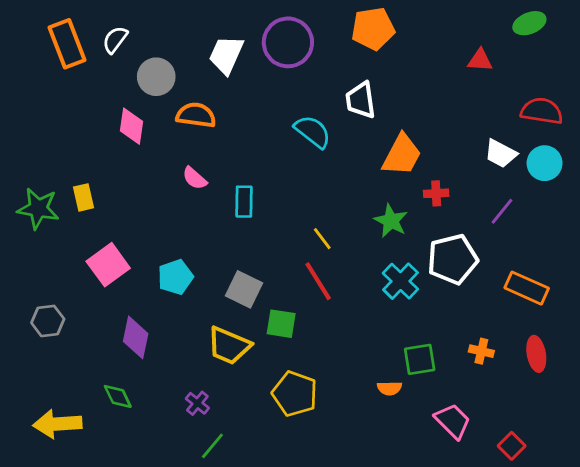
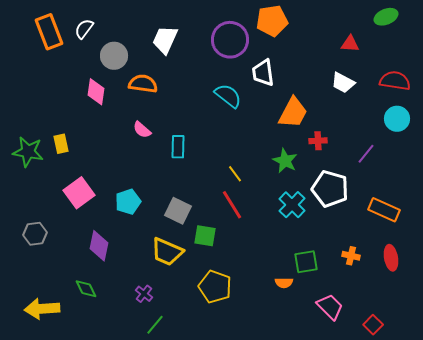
purple circle: (288, 42) -> (230, 40), moved
white trapezoid: (501, 154) -> (343, 83), moved
white pentagon: (453, 259) -> (330, 189), turned 30

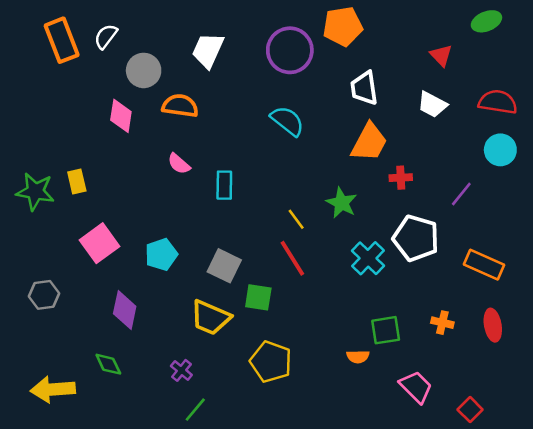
red triangle: (350, 44) -> (441, 55), turned 42
white trapezoid: (263, 73) -> (364, 88), moved
green star: (285, 161) -> (342, 203), moved

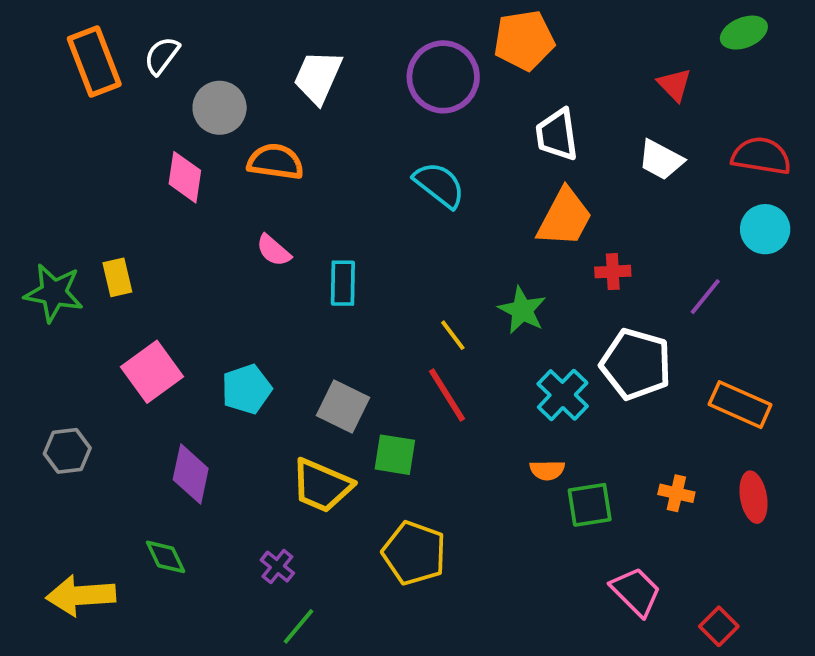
orange semicircle: (358, 357) -> (547, 470), moved

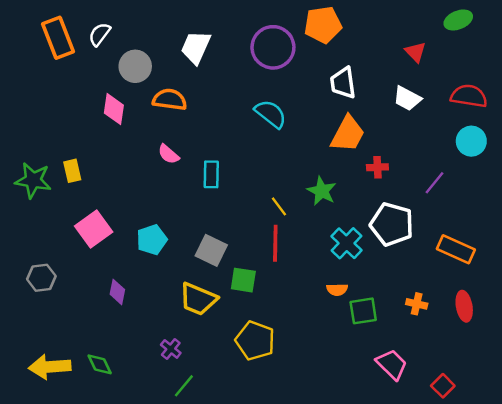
red line: (447, 395) -> (275, 243), turned 33
purple diamond: (191, 474) -> (117, 292), size x0.7
green diamond: (166, 557) -> (100, 364), moved

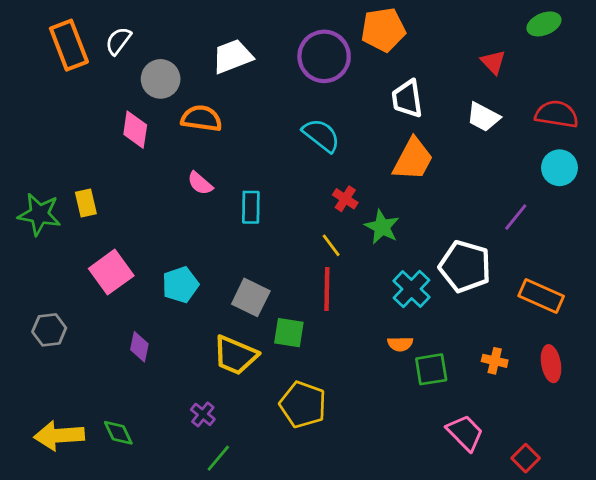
white trapezoid: (196, 47) -> (232, 56), turned 45
red cross: (377, 167) -> (345, 199), moved, turned 36

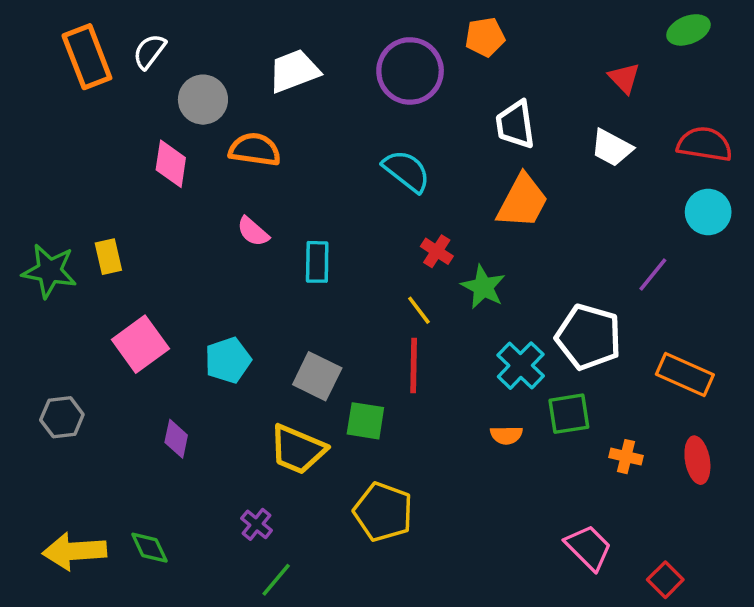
orange pentagon: (383, 30) -> (485, 37), size x0.7
green square: (431, 369) -> (569, 414), moved

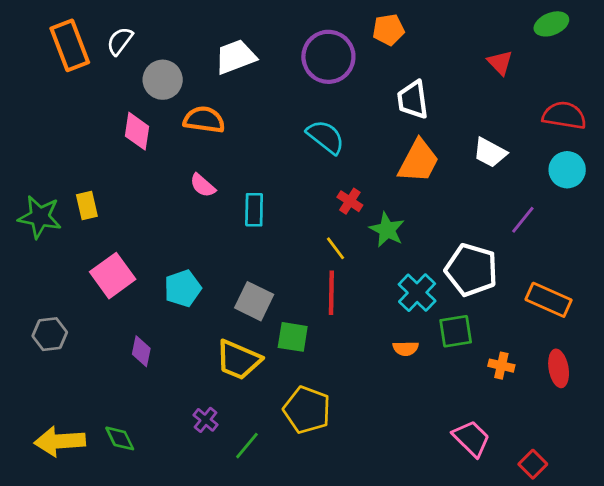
white trapezoid: (612, 148) -> (490, 153), moved
green line: (276, 580) -> (247, 446), moved

